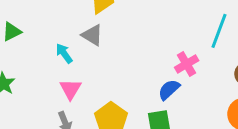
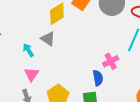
blue semicircle: (169, 90) -> (98, 78), turned 119

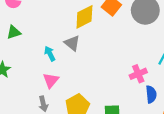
blue semicircle: (98, 78) -> (151, 94), moved

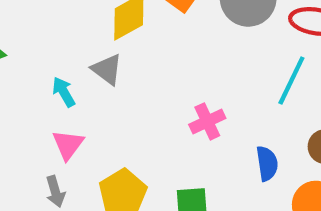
pink cross: (138, 74) -> (207, 121), moved

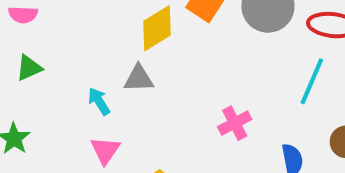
gray triangle: (107, 69) -> (139, 78), turned -36

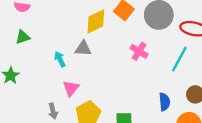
pink cross: (235, 123) -> (139, 51), moved, turned -36
pink triangle: (105, 150) -> (71, 88), moved

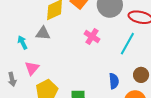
gray arrow: (53, 111) -> (12, 79), moved

